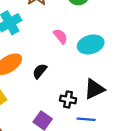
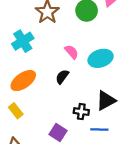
black semicircle: (40, 71) -> (62, 77), moved

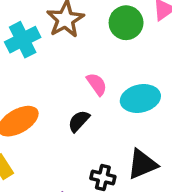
cyan cross: (23, 41) -> (23, 40), moved

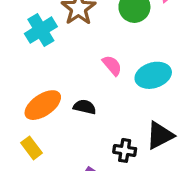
black semicircle: (79, 121) -> (85, 107), moved, turned 65

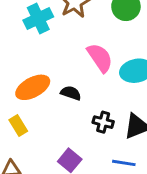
pink semicircle: (112, 65) -> (100, 58), size x1.5
black cross: (125, 150) -> (103, 122), moved

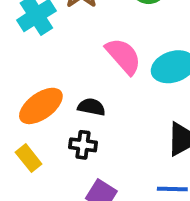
black cross: (103, 122) -> (83, 145), moved

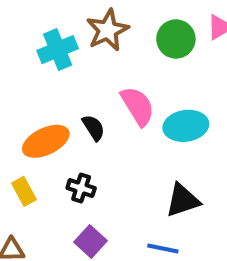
black semicircle: (91, 107) -> (93, 128), moved, turned 36

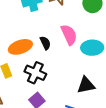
black cross: (81, 188) -> (35, 73), size x1.5

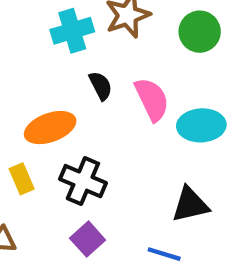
black semicircle: (45, 43) -> (101, 86), moved

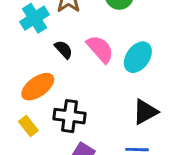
cyan ellipse: (201, 125) -> (138, 57), turned -36

